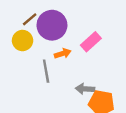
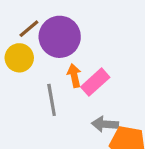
pink rectangle: (91, 42) -> (95, 82), moved
orange arrow: (63, 53) -> (74, 76), turned -84

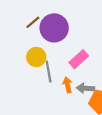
yellow circle: (19, 58) -> (36, 57), moved
orange arrow: (74, 76) -> (68, 85), moved

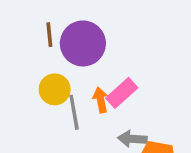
brown line: (33, 22) -> (49, 35), turned -56
orange arrow: (68, 85) -> (101, 100), moved

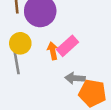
gray line: (74, 112) -> (17, 62), moved

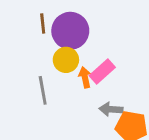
yellow circle: (20, 43) -> (66, 60), moved

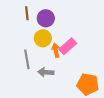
purple circle: (70, 31) -> (46, 18), size x0.7
gray arrow: (111, 109) -> (46, 72), moved

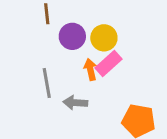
purple circle: (46, 18) -> (72, 36), moved
yellow circle: (43, 38) -> (104, 38), moved

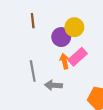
purple circle: (72, 36) -> (61, 37), moved
yellow circle: (104, 38) -> (74, 27), moved

